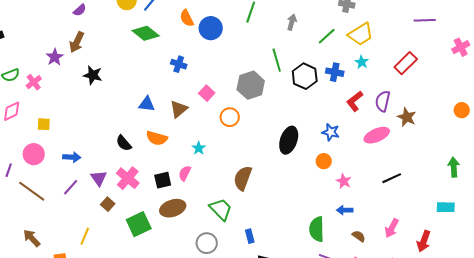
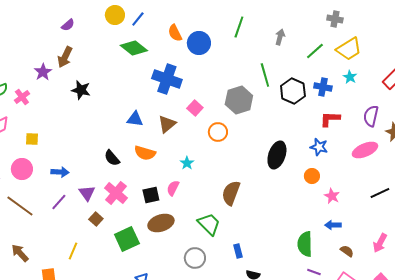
blue cross: (179, 64) -> (167, 79), size x1.8
red L-shape: (355, 101) -> (330, 119), moved, turned 40

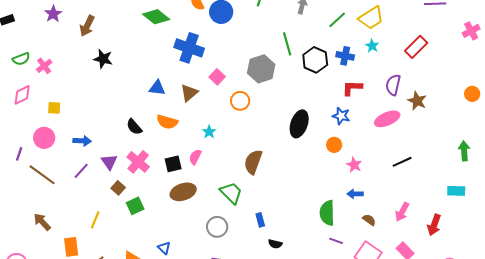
purple star: (43, 72) -> (53, 14), moved
green square: (127, 239) -> (135, 206), moved, size x0.7

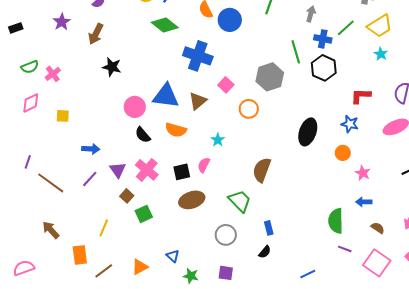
blue cross: (345, 56) -> (323, 39), moved
blue triangle: (157, 88) -> (166, 96), size x1.6
pink circle: (44, 138) -> (135, 107), moved
black semicircle: (275, 244) -> (265, 252), moved, turned -64

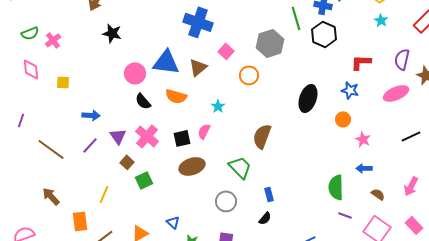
pink diamond: (31, 103) -> (31, 69), turned -70
purple line: (28, 162) -> (21, 120), moved

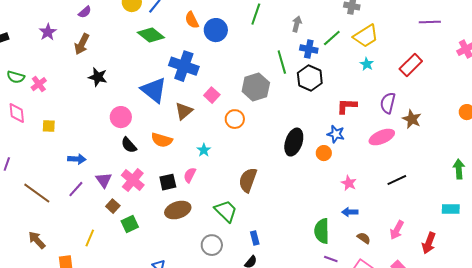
green semicircle: (30, 33) -> (16, 77), turned 36
blue triangle: (166, 62) -> (154, 90), moved, turned 32
orange circle: (343, 119) -> (324, 153), moved

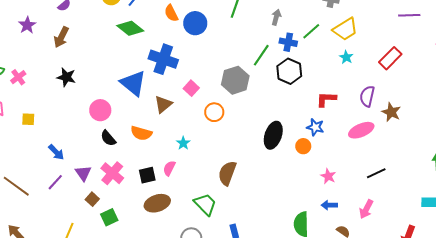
green line: (282, 62) -> (261, 55), turned 50
black star: (98, 77) -> (66, 77), moved
blue arrow: (77, 159) -> (56, 152), turned 42
pink arrow: (397, 230) -> (366, 209), moved

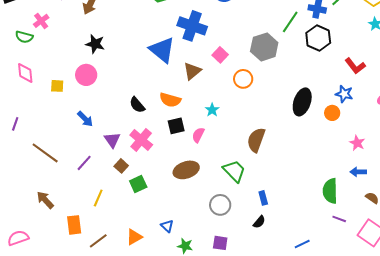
pink cross: (18, 77) -> (41, 21), moved
red L-shape: (326, 99) -> (355, 66), turned -130
pink circle: (100, 110) -> (86, 75), moved
black square: (147, 175) -> (176, 126), moved
purple line: (55, 182) -> (84, 163), moved

